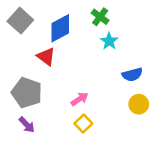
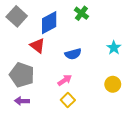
cyan star: (109, 41) -> (114, 48), moved
blue semicircle: (132, 75) -> (73, 54), moved
purple arrow: (27, 125) -> (22, 101), turned 136

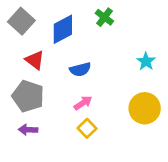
red triangle: (38, 46) -> (35, 60), moved
blue semicircle: (73, 54) -> (80, 69), moved
yellow circle: (113, 84) -> (145, 108), size x1.5

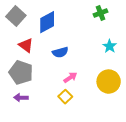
green cross: (104, 17) -> (101, 13), moved, turned 32
pink arrow: (83, 103) -> (70, 77), moved

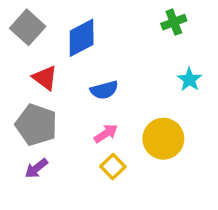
pink arrow: (70, 77) -> (106, 133), moved
yellow circle: (109, 82) -> (163, 139), moved
purple arrow: (21, 98) -> (36, 168), turned -40

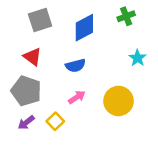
gray square: (28, 27) -> (40, 20), moved, turned 30
blue diamond: (82, 38) -> (84, 28), moved
yellow square: (113, 167) -> (55, 121), moved

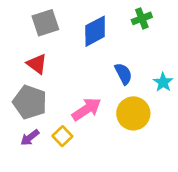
cyan star: (137, 58) -> (163, 82), moved
blue semicircle: (76, 66) -> (123, 74), moved, turned -102
pink arrow: (77, 97) -> (87, 109), size x1.5

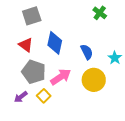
green cross: (142, 18) -> (100, 13), turned -32
blue diamond: (95, 31) -> (55, 43), moved, turned -50
gray pentagon: (30, 102) -> (34, 72), moved

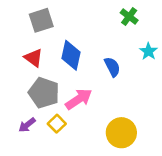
cyan star: (115, 58) -> (148, 51), moved
yellow circle: (94, 80) -> (121, 133), moved

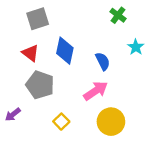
pink arrow: (79, 99) -> (96, 91), moved
yellow square: (57, 124) -> (61, 122), moved
purple arrow: (27, 125) -> (13, 114), moved

